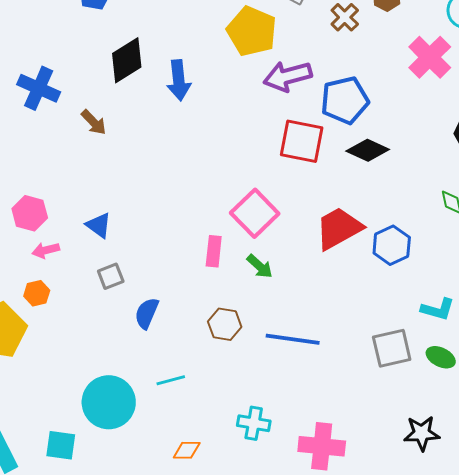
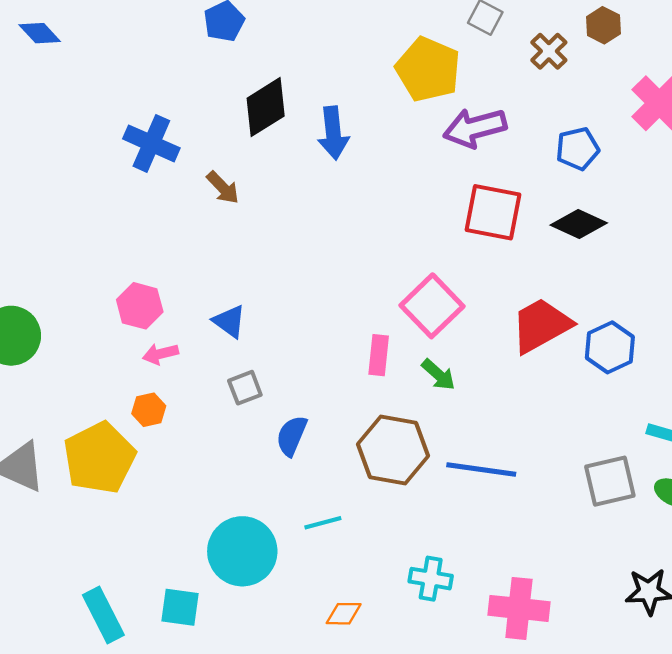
blue pentagon: (345, 100) -> (577, 149), moved, size x0.7
brown hexagon: (225, 324) -> (393, 450), size x1.6

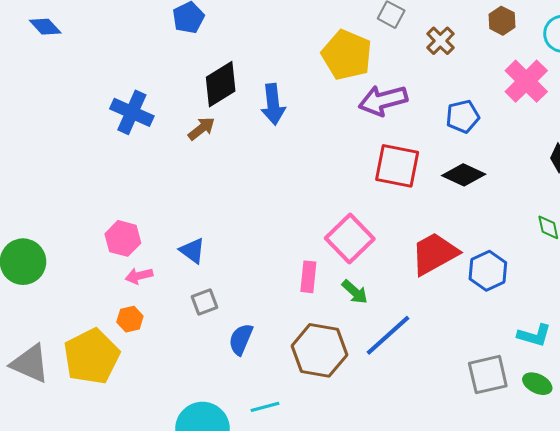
brown hexagon: (603, 25) -> (502, 21), moved
brown arrow: (223, 188) -> (201, 129), moved, turned -84
blue line: (481, 469) -> (388, 335), moved, turned -50

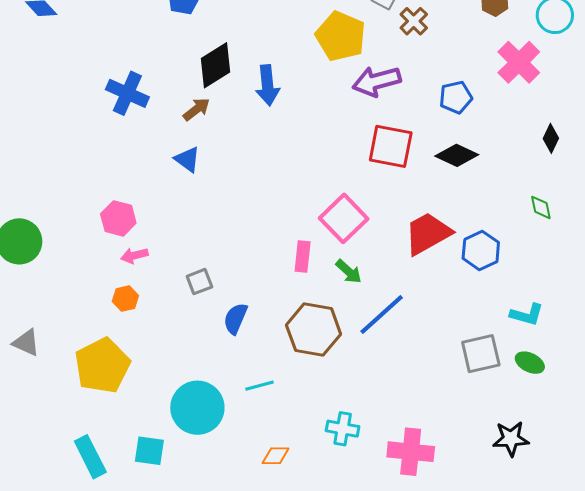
brown cross: (440, 41) -> (414, 21), moved
blue triangle: (192, 251) -> (187, 159), moved
yellow pentagon: (92, 356) -> (102, 366), moved
gray triangle: (30, 364) -> (26, 343), size x0.7

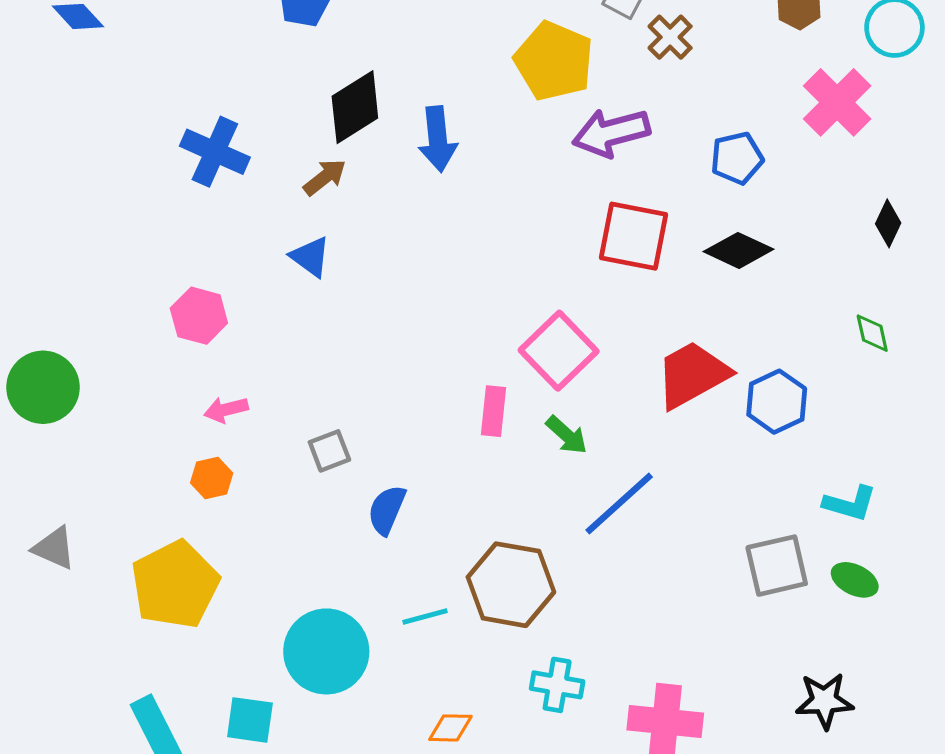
pink hexagon: (118, 218) -> (199, 316), moved
brown hexagon: (314, 330) -> (511, 585), moved

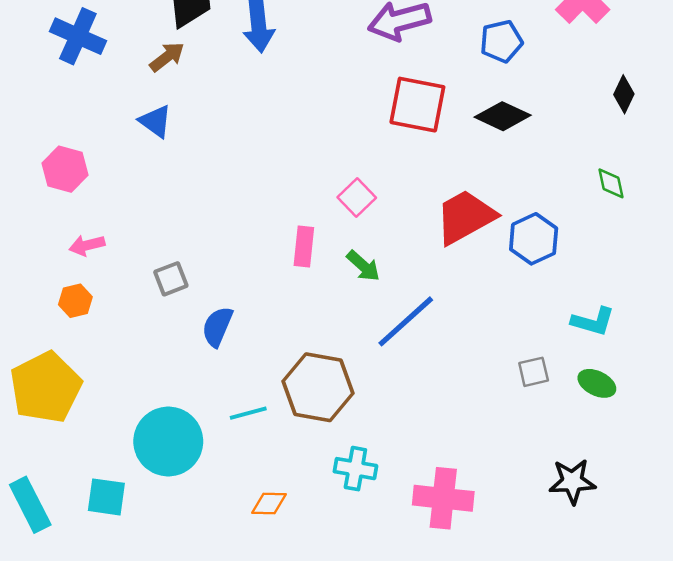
pink square: (559, 351) -> (357, 198), size x0.6
gray square: (777, 566) -> (534, 372), size x0.6

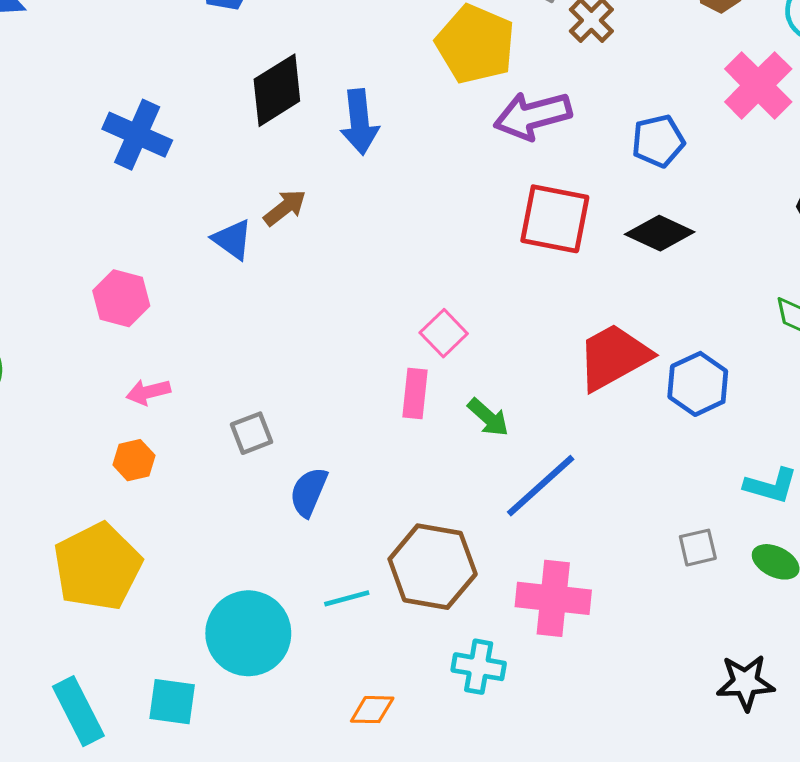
brown arrow: (167, 57) -> (285, 208), moved
pink square: (357, 198) -> (444, 333), moved
pink cross: (443, 498) -> (553, 598), moved

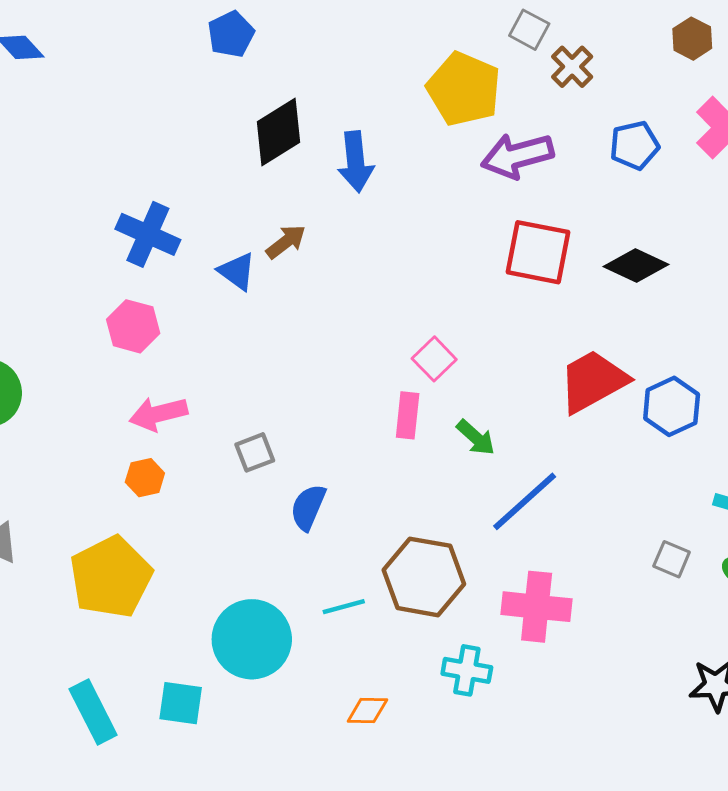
blue cross: (137, 135) -> (148, 234), moved
blue pentagon: (658, 141) -> (634, 145), moved
pink arrow: (148, 392) -> (158, 414), size x1.4
gray square: (698, 548) -> (672, 559), turned 36

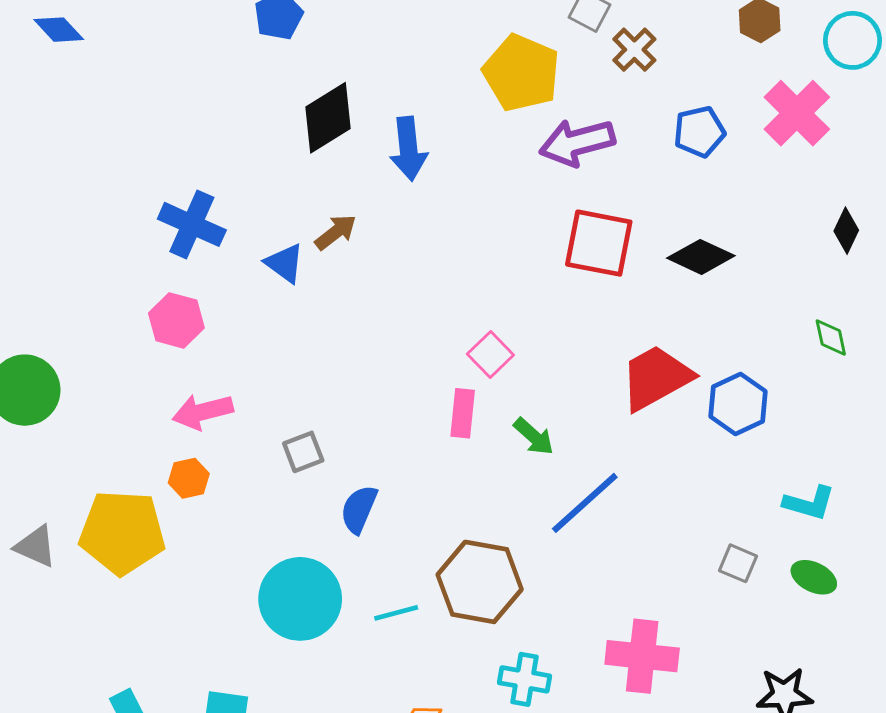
yellow pentagon: (111, 577) -> (122, 532), moved, turned 30
pink cross: (537, 607) -> (642, 656), moved
cyan circle: (252, 639) -> (300, 599), moved

